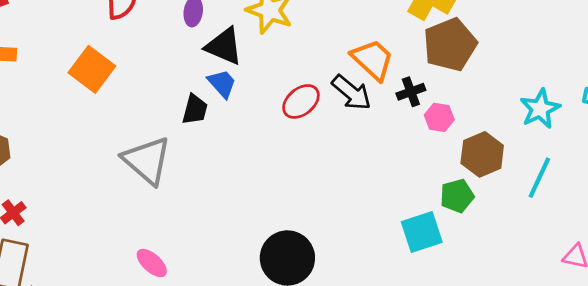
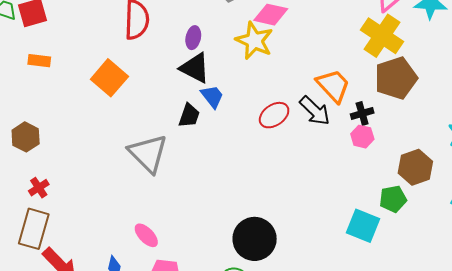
black triangle: (224, 46) -> (195, 68), moved
pink hexagon: (439, 117) -> (362, 137), moved
cyan square: (422, 232) -> (363, 226), turned 36

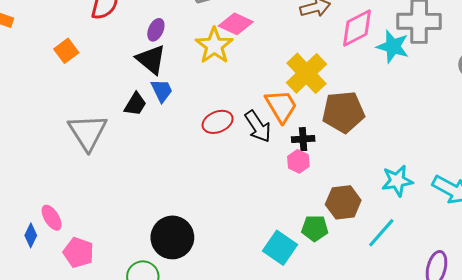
yellow cross: (382, 36) -> (306, 73), moved
orange square: (109, 78) -> (66, 51), size x0.7
pink ellipse: (146, 235) -> (52, 218), moved

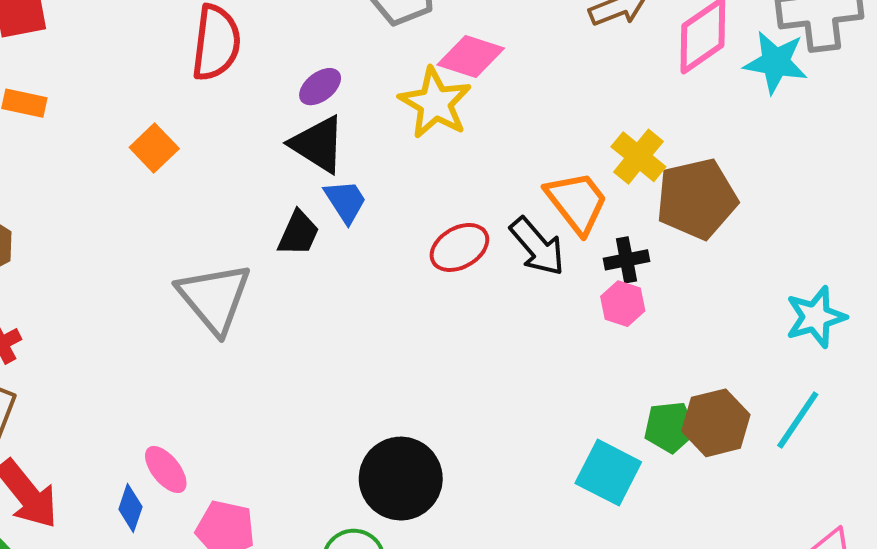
purple ellipse: (156, 30) -> (320, 87), turned 35
yellow cross: (306, 73) -> (638, 157), moved, size x0.7
brown hexagon: (343, 202) -> (716, 423), moved

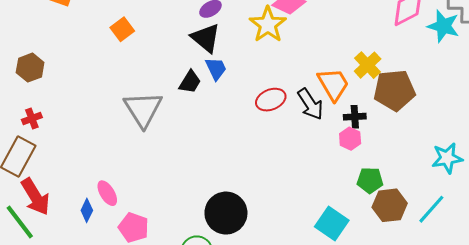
green pentagon: (670, 427) -> (370, 180), moved

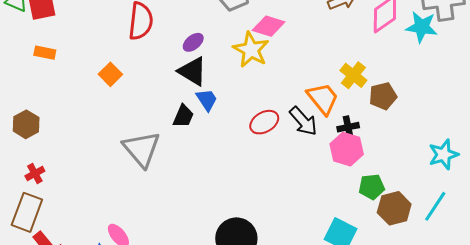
brown pentagon: (394, 90) -> (383, 96), size x0.7
pink hexagon: (350, 139) -> (347, 149), size x1.5

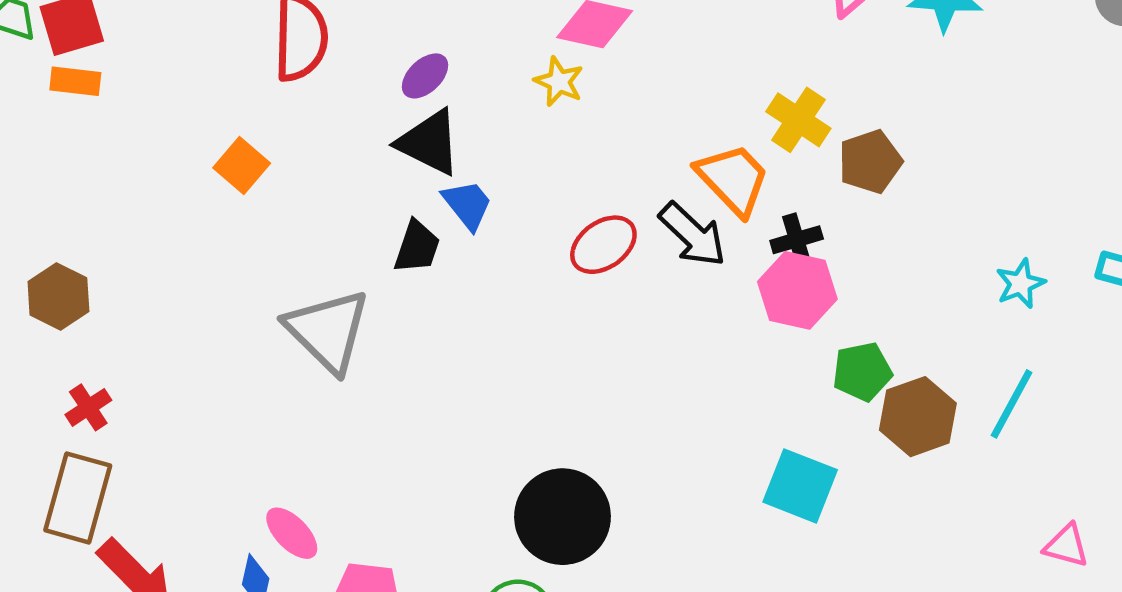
yellow star: (251, 50) -> (559, 82), size x0.6
orange rectangle: (45, 53) -> (75, 81), moved
cyan star: (443, 154) -> (1020, 284), size x0.7

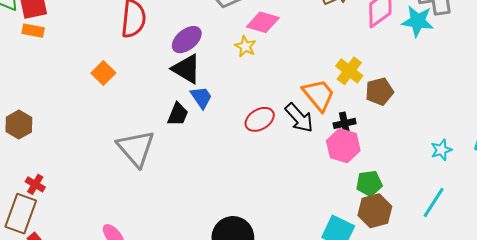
purple ellipse: (425, 76) -> (187, 40), size x1.4
red cross: (88, 407) -> (35, 184), moved, turned -30
brown hexagon: (918, 417) -> (375, 211), moved

